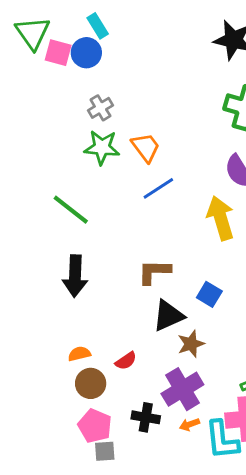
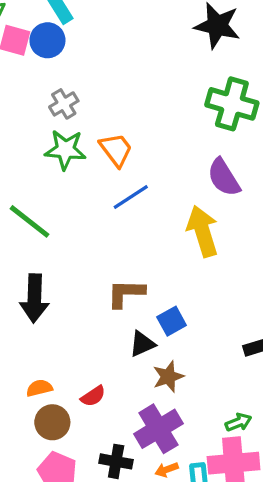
blue square: (209, 294) -> (172, 321), moved, turned 30
black triangle: (168, 316) -> (142, 344), size x0.7

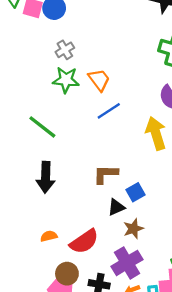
red semicircle: (93, 396) -> (84, 242), size x1.8
brown circle: (52, 422) -> (67, 274), moved

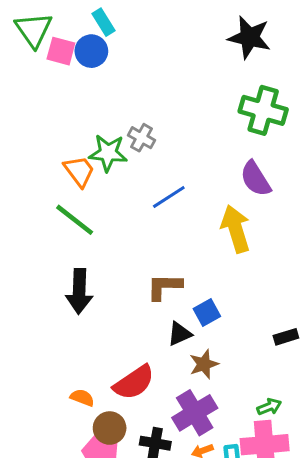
gray cross: (65, 50) -> (142, 138), moved, turned -30
orange trapezoid: (99, 80) -> (79, 171), moved
orange semicircle: (49, 236) -> (82, 398), moved, turned 35

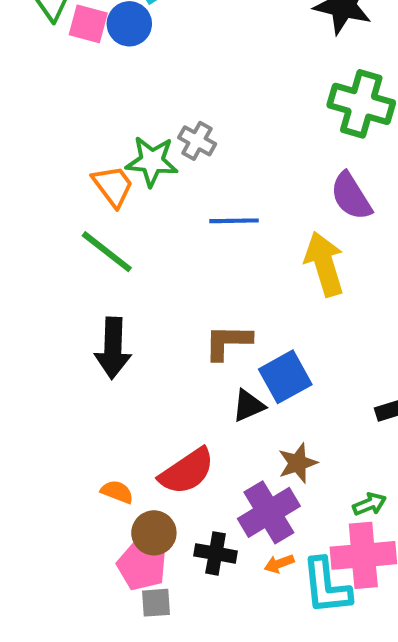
blue line: (169, 197) -> (234, 221), turned 32
blue square: (207, 313) -> (285, 377), size x1.4
brown star: (204, 364) -> (298, 463), moved

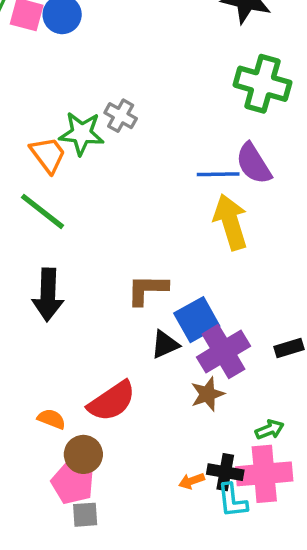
blue line: (234, 221) -> (218, 174), moved
purple cross: (269, 512) -> (223, 352), moved
black cross: (216, 553) -> (225, 472), moved
cyan L-shape: (326, 586) -> (232, 501), size x0.7

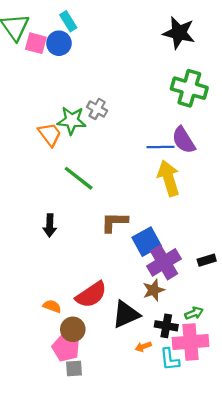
green line: (43, 211) -> (79, 178), moved
black arrow: (48, 295) -> (50, 225), size x0.7
black triangle: (165, 344) -> (126, 314), moved, size x1.5
black cross: (225, 472) -> (166, 326), moved

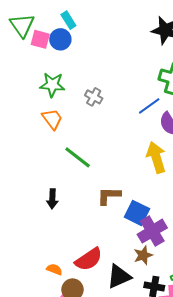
green star: (72, 120) -> (52, 85), moved
blue line: (160, 147) -> (149, 106), moved, turned -35
blue square: (147, 242) -> (137, 213), turned -35

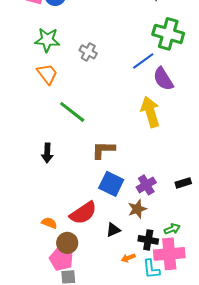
blue square: (137, 213) -> (111, 184), moved
purple cross: (152, 231) -> (146, 185), size x0.7
black triangle: (119, 276) -> (113, 230), size x0.6

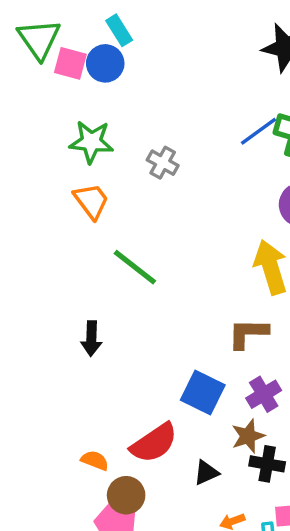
blue line: (143, 61) -> (258, 131), moved
brown L-shape: (103, 150) -> (248, 333), moved
black cross: (148, 240) -> (267, 464), moved

